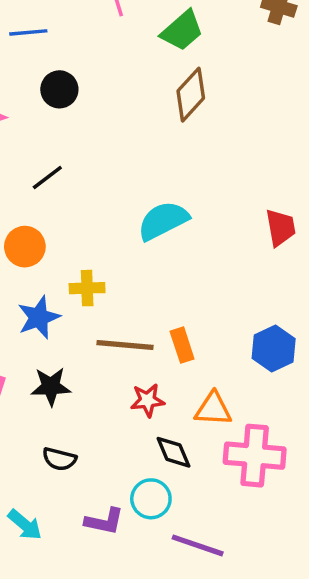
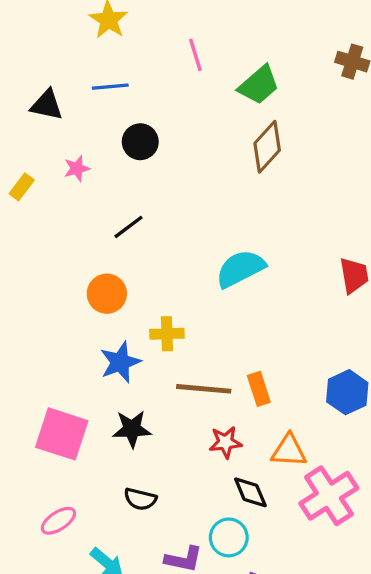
pink cross: (255, 456) -> (329, 496), turned -38

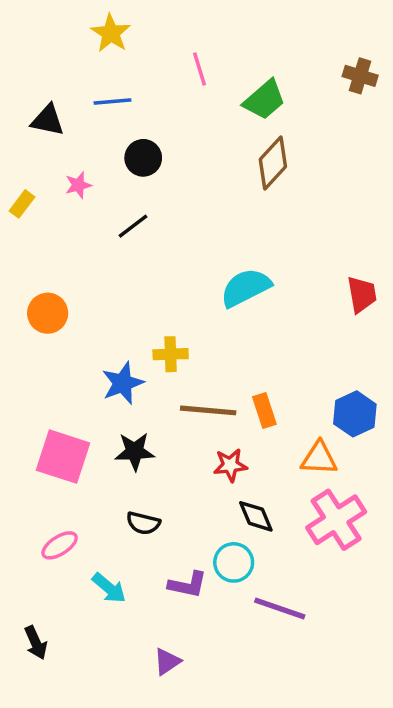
black line: (129, 227) -> (133, 226), moved
orange circle: (107, 294) -> (48, 313), moved
orange triangle: (289, 451) -> (319, 458), moved

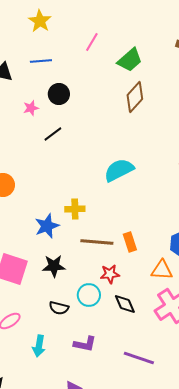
pink line: (200, 69) -> (92, 42), turned 48
pink star: (78, 185) -> (31, 108), moved
cyan circle: (234, 562) -> (89, 295), moved
cyan arrow: (109, 588) -> (39, 346), turned 60

